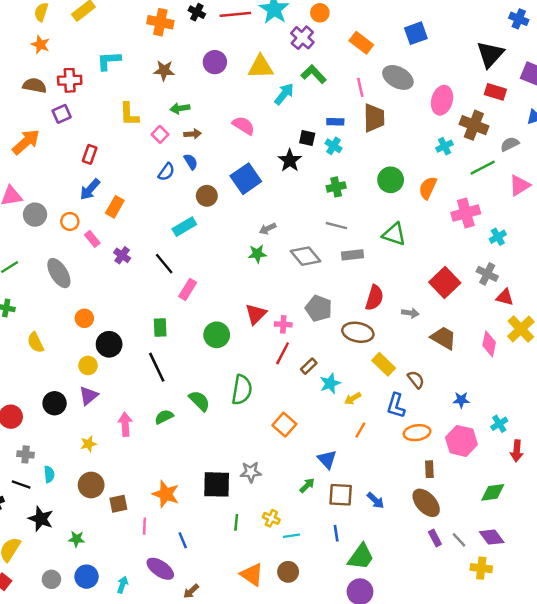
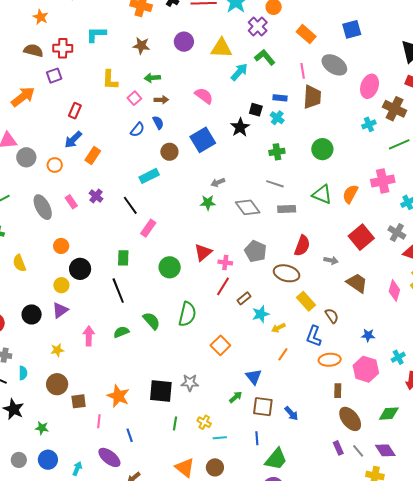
orange semicircle: (428, 188) -> (350, 194), moved
pink rectangle: (92, 239) -> (71, 202), moved
brown ellipse: (426, 503) -> (350, 419), moved

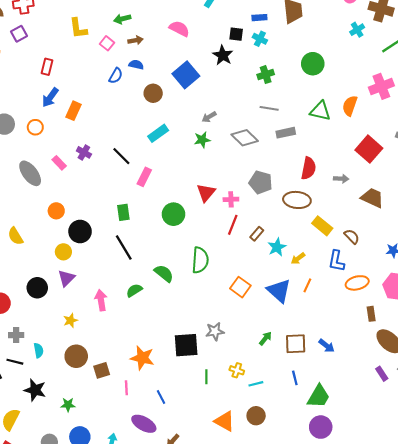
blue semicircle: (158, 123) -> (136, 65), turned -40
cyan rectangle: (149, 176) -> (158, 133), moved
blue triangle: (254, 377) -> (279, 291), moved, size x1.4

